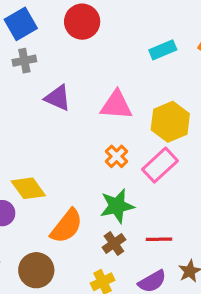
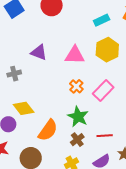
gray cross: (24, 61) -> (14, 74), moved
yellow hexagon: (170, 122) -> (107, 50), moved
green star: (117, 206) -> (78, 117), turned -30

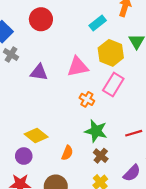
gray cross: (14, 74) -> (11, 54), moved, turned -32
pink rectangle: (103, 90) -> (113, 84), moved
orange semicircle: (48, 130) -> (67, 153), size x0.6
red line: (105, 136) -> (134, 133), moved

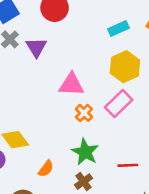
pink triangle: (78, 67) -> (71, 84), moved
purple triangle: (39, 72) -> (36, 47), moved, turned 36

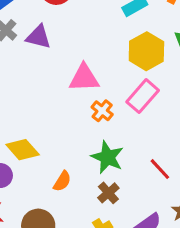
purple triangle: (36, 47) -> (38, 37), turned -40
red line: (128, 165) -> (160, 169), turned 54

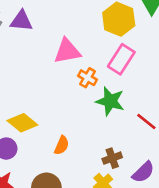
green star: (107, 157) -> (110, 101), moved
brown cross: (108, 193) -> (112, 158), moved, turned 30

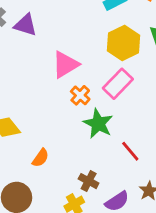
pink triangle: (67, 51) -> (65, 65), turned -32
brown cross: (112, 158) -> (89, 181), turned 36

